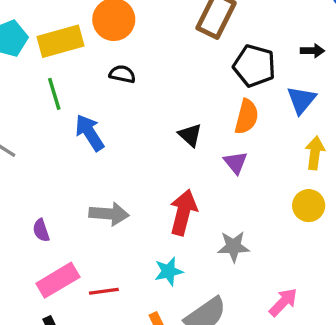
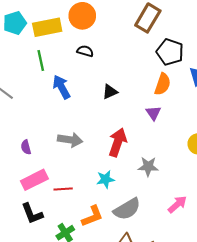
black triangle: (190, 135) -> (110, 92), moved, turned 49

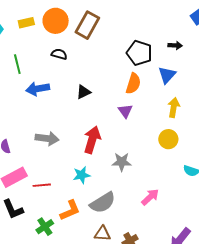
brown rectangle: (148, 18) -> (87, 25), moved
yellow rectangle: (47, 27) -> (26, 23), moved, size x0.6
blue arrow: (61, 87) -> (38, 89), turned -70

